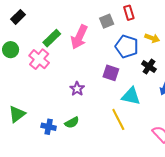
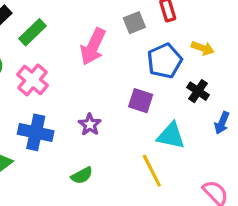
green rectangle: (52, 38) -> (32, 32), moved
blue pentagon: (127, 46) -> (165, 61), turned 30
blue cross: (49, 127) -> (36, 132), moved, size x1.5

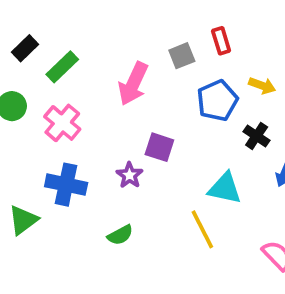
purple square: (141, 101) -> (159, 147), moved

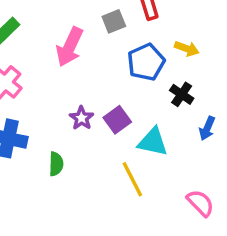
purple square: (159, 147) -> (117, 120), moved, turned 36
purple star: (130, 175) -> (82, 118), moved
green semicircle: (120, 235) -> (56, 164), moved, turned -60

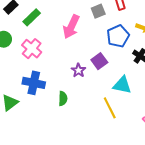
purple square: (117, 120) -> (99, 61), moved

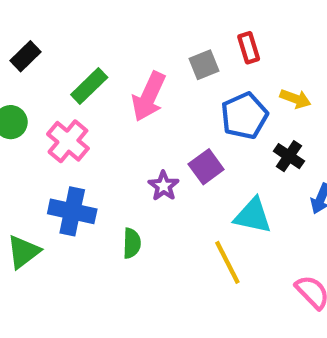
green rectangle: (32, 17) -> (89, 86), moved

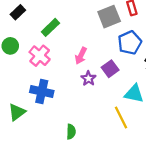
gray square: (204, 65) -> (109, 17), size x1.5
pink arrow: (149, 97) -> (81, 56), moved, size x0.7
green semicircle: (132, 243) -> (71, 132), moved

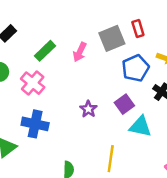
pink arrow: (81, 56) -> (80, 52), moved
purple square: (110, 69) -> (124, 104), moved
yellow line: (121, 118) -> (111, 159), moved, turned 35

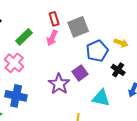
red rectangle: (138, 29) -> (54, 19), moved
purple square: (124, 104) -> (80, 73), moved
purple star: (88, 109) -> (59, 84), size x1.5

